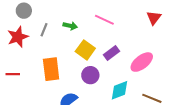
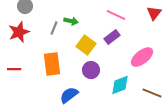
pink line: (104, 20) -> (116, 15), moved
gray line: (44, 30) -> (54, 28), moved
purple rectangle: (111, 53) -> (112, 37), moved

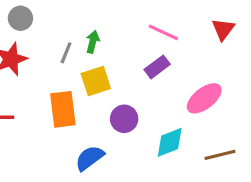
green arrow: (71, 21) -> (93, 42), turned -88
yellow square: (86, 45) -> (96, 81), moved, turned 36
brown line: (152, 93) -> (220, 155), turned -36

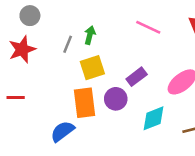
purple rectangle: (157, 67) -> (137, 77), moved
orange rectangle: (63, 109) -> (85, 103), moved
blue semicircle: (90, 158) -> (62, 131), moved

